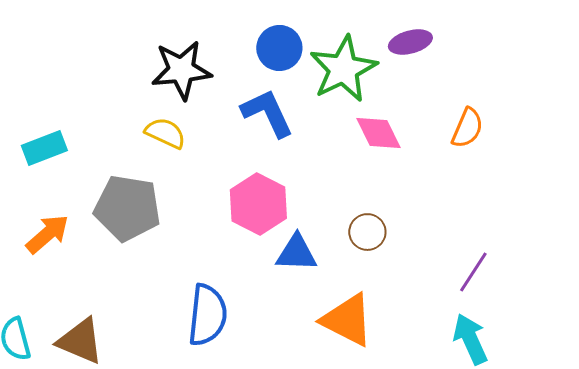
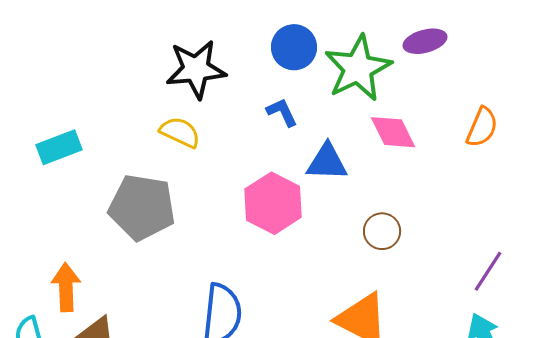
blue L-shape: (267, 113) -> (282, 112), size x0.6
orange arrow: (47, 234) -> (66, 287), moved, turned -51
blue triangle: (296, 253) -> (327, 162), moved

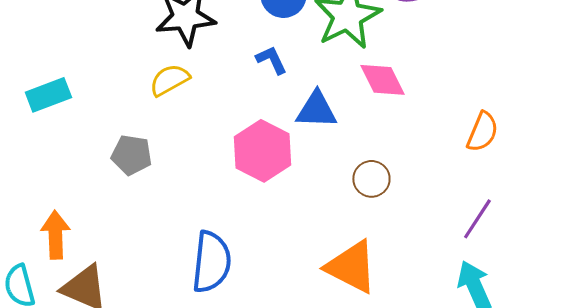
orange semicircle: (482, 127) -> (482, 132), moved
yellow semicircle: (180, 132) -> (169, 80), turned -54
gray pentagon: (142, 207) -> (131, 155), size x0.6

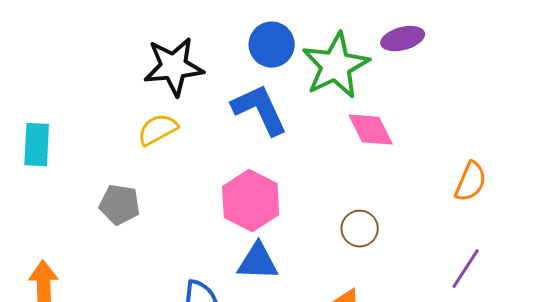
blue L-shape: (271, 60) -> (260, 110), size x1.8
cyan rectangle: (48, 95) -> (37, 145), turned -66
blue triangle: (316, 110) -> (258, 262), moved

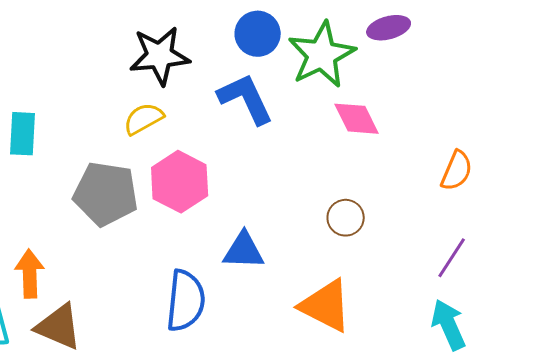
pink hexagon: (251, 201) -> (180, 182), moved
gray pentagon: (120, 205) -> (106, 194), size x1.6

